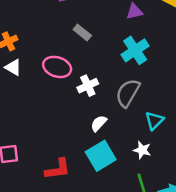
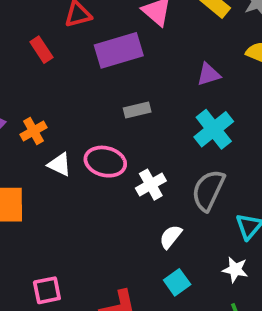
gray rectangle: (82, 32) -> (137, 110), turned -48
white triangle: (13, 67) -> (59, 164), moved
cyan square: (101, 156) -> (177, 282), size x0.6

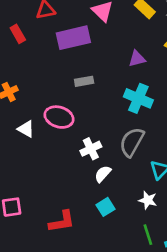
cyan cross: (214, 129) -> (138, 98), turned -32
white triangle: (59, 164) -> (26, 129), moved
white cross: (151, 185) -> (91, 149), moved

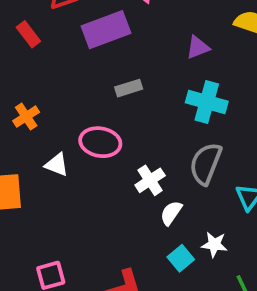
white star: (148, 200) -> (214, 244), moved

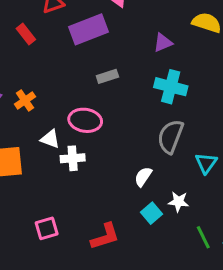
white cross: (150, 180) -> (73, 158), moved, turned 30

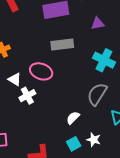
purple triangle: (163, 43) -> (98, 23), moved
gray rectangle: (107, 76) -> (62, 44), size x1.5
white cross: (73, 158) -> (27, 96), turned -35

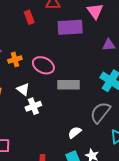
gray rectangle: (62, 44) -> (68, 85), moved
pink ellipse: (41, 71) -> (43, 65), moved

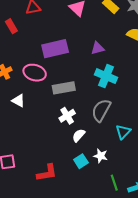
purple rectangle: (70, 27) -> (55, 49), moved
purple triangle: (109, 45) -> (98, 48), moved
white cross: (33, 106) -> (67, 116), moved

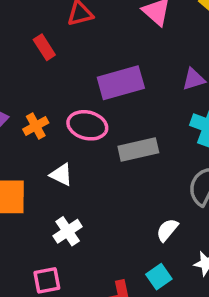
white cross: (67, 116) -> (68, 231), moved
cyan square: (81, 161) -> (159, 277), moved

